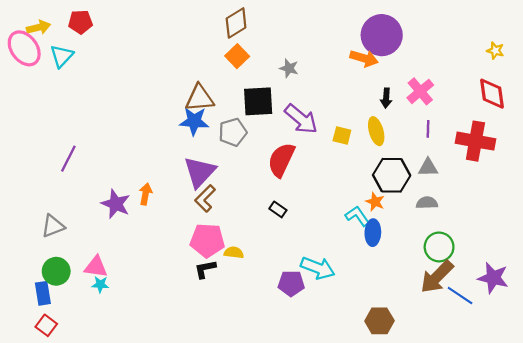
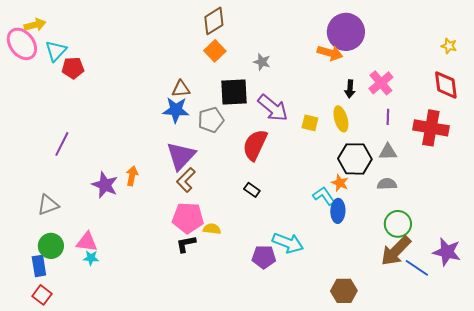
red pentagon: (80, 22) -> (73, 68), moved
brown triangle: (200, 98) -> (181, 89), size x0.7

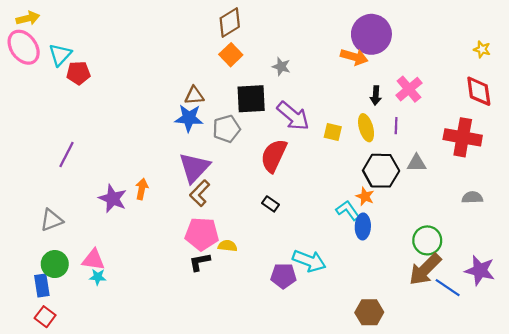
yellow arrow: (35, 25) -> (28, 18), moved
purple line: (388, 117) -> (396, 126), moved
gray semicircle: (387, 184) -> (472, 197), moved

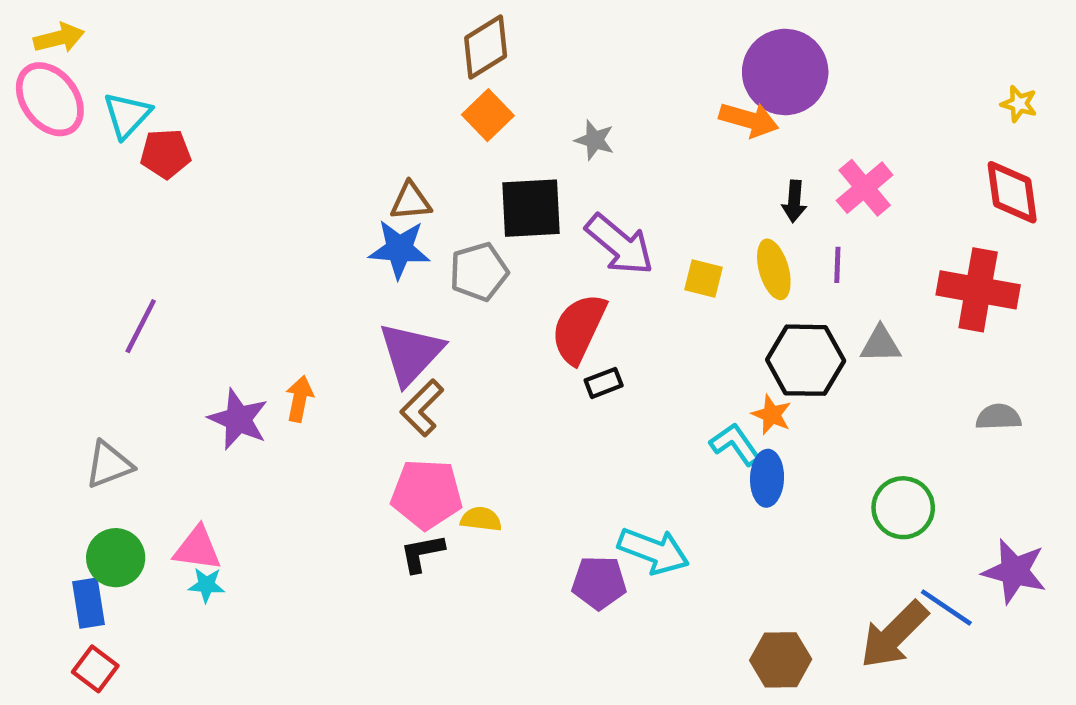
black rectangle: (271, 204) -> (604, 383), moved, turned -56
brown arrow: (425, 269) -> (894, 635), moved

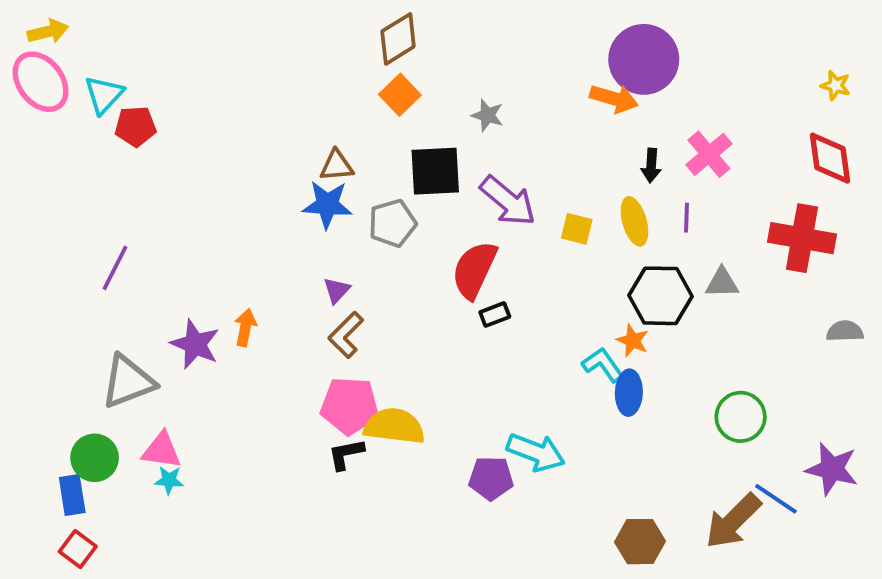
purple triangle: (411, 353) -> (337, 290), size x0.5
gray semicircle: (999, 417) -> (845, 331), moved
gray triangle: (109, 465) -> (128, 381), moved, size x1.4
yellow semicircle: (481, 519) -> (394, 426), size x1.8

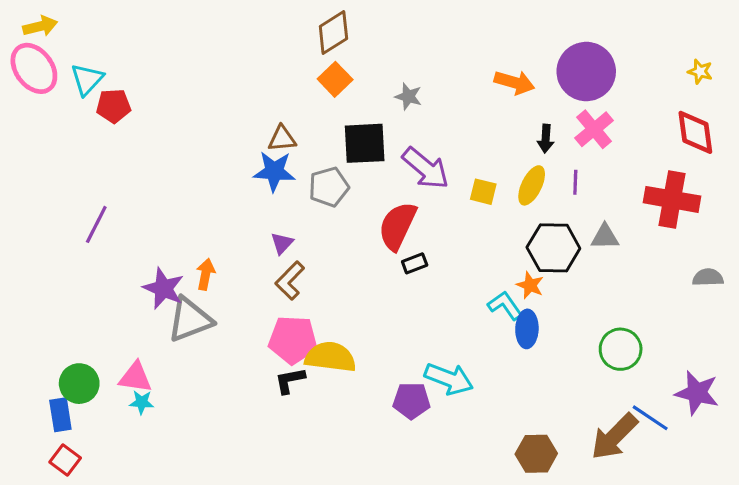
purple circle: (644, 59) -> (586, 72), moved
yellow ellipse: (634, 221) -> (532, 185), turned 42
gray triangle: (128, 381) -> (190, 320), moved

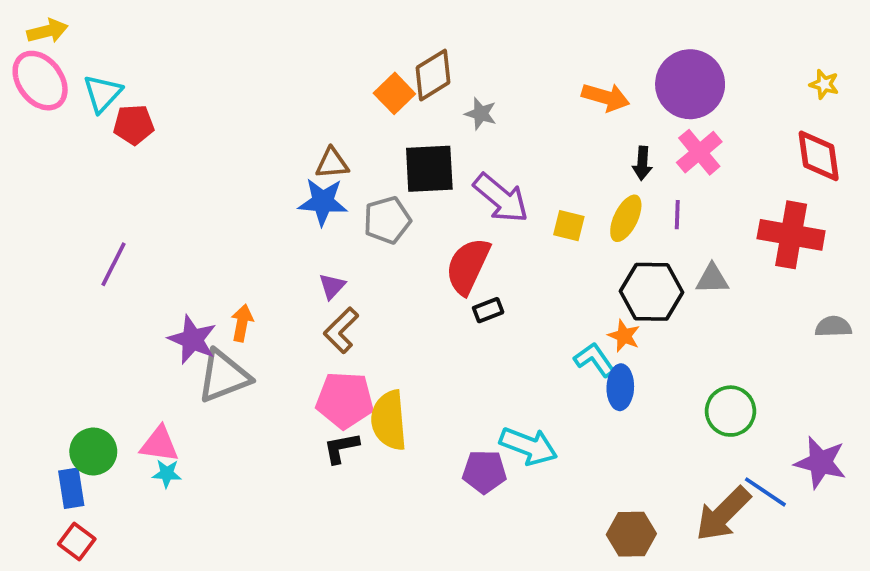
brown diamond: (333, 33) -> (433, 75), moved
yellow semicircle: (330, 357) -> (389, 420), turned -102

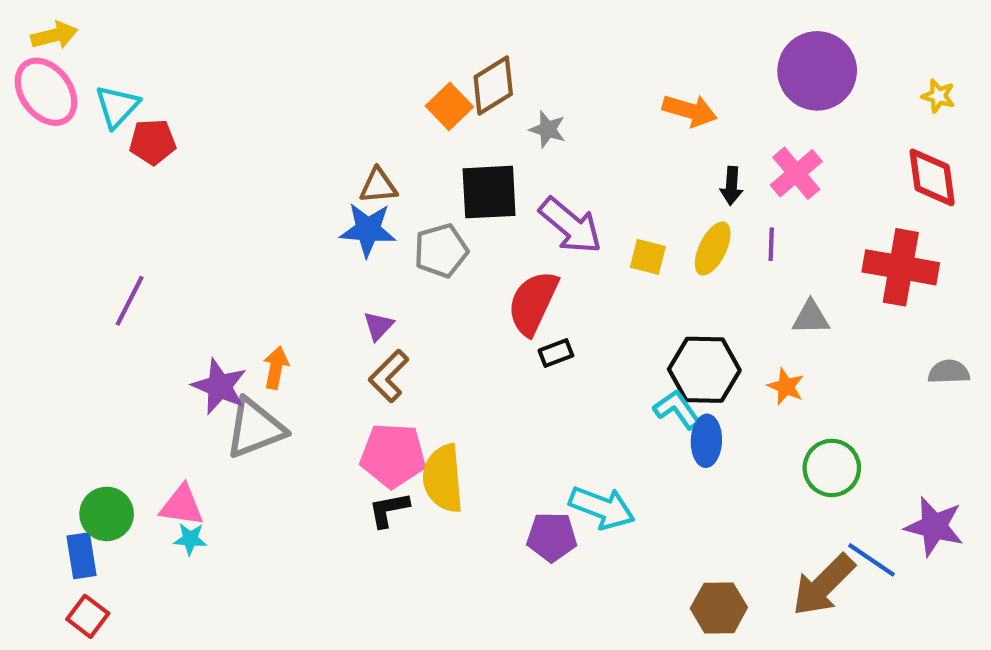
purple circle: (690, 84) -> (817, 71), moved
black hexagon: (652, 292) -> (704, 370), moved
orange star: (624, 336) -> (786, 386), moved

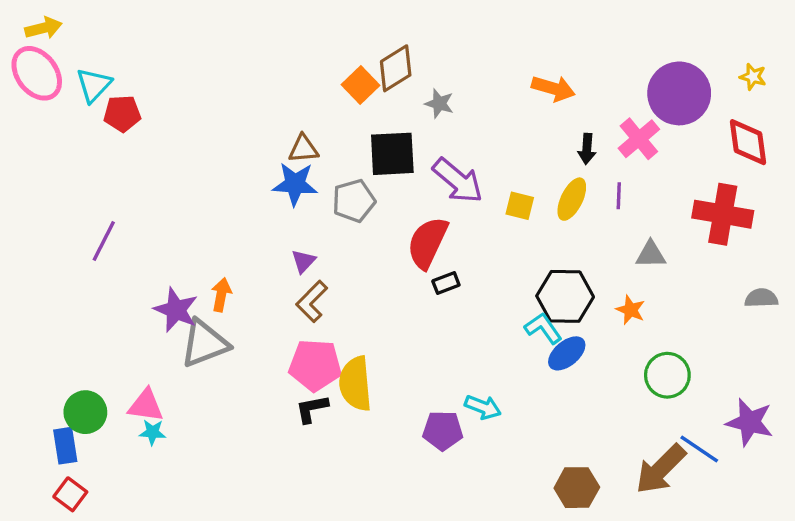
purple circle: (817, 71) -> (679, 93), moved
blue ellipse: (706, 441) -> (567, 353), turned 48
cyan arrow: (602, 508) -> (483, 407), size x0.7

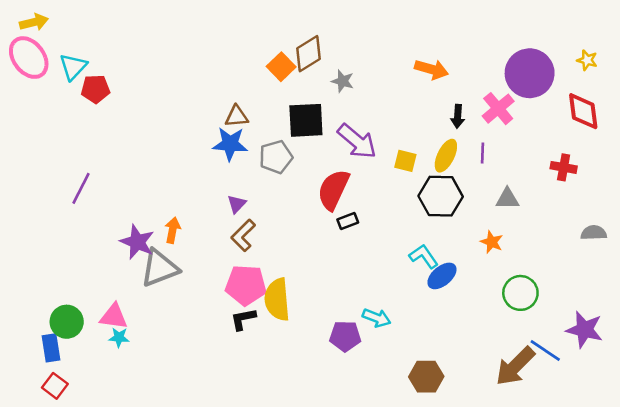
red cross: (723, 214) -> (564, 167), size x0.6
black hexagon: (565, 296) -> (441, 196), moved
brown hexagon: (577, 488) -> (426, 377), moved

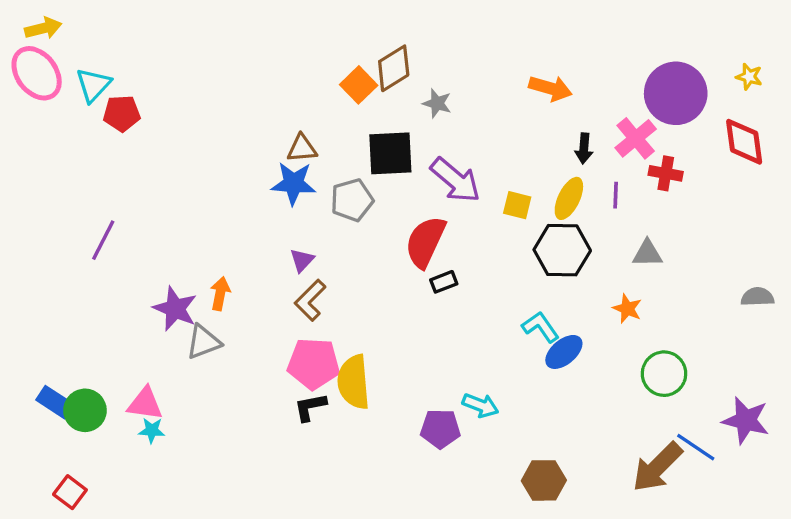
red cross: (564, 167) -> (666, 173), moved
gray triangle: (159, 268) -> (203, 342), size x0.7
blue rectangle: (51, 348) -> (55, 402), moved, turned -48

